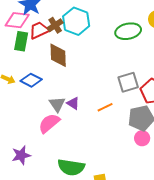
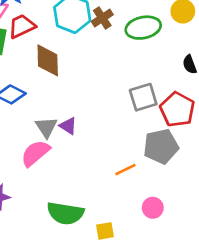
brown cross: (55, 25) -> (102, 18), moved
orange line: (105, 107) -> (125, 170), moved
pink circle: (142, 138) -> (153, 208), moved

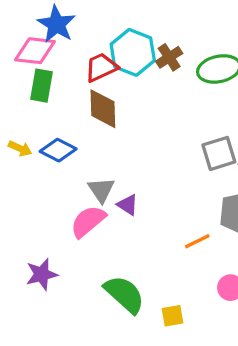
red trapezoid: (22, 26) -> (101, 67), moved
purple triangle: (68, 126) -> (128, 205), moved
green semicircle: (65, 213) -> (124, 294), turned -147

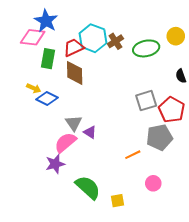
green rectangle: (42, 86) -> (48, 59), moved
yellow arrow: (20, 148) -> (34, 88), moved
purple star: (42, 274) -> (55, 164), moved

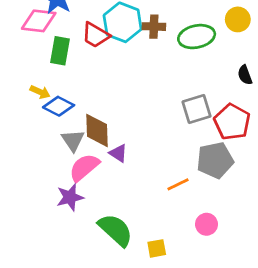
brown cross: (115, 41) -> (154, 27), turned 35
red trapezoid: (74, 47) -> (96, 35), turned -125
brown diamond: (75, 73) -> (97, 130), moved
gray triangle: (74, 123) -> (73, 140), moved

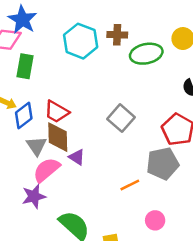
brown cross: (154, 27) -> (117, 35), moved
red trapezoid: (96, 35) -> (57, 112), moved
blue diamond: (59, 106) -> (24, 116), turned -64
gray square: (197, 109) -> (121, 118), moved, turned -32

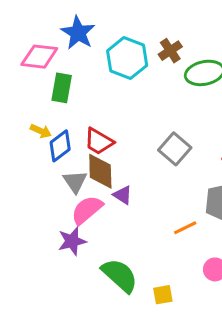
blue star: (22, 20) -> (78, 33), moved
brown cross: (117, 35) -> (170, 51), turned -36

